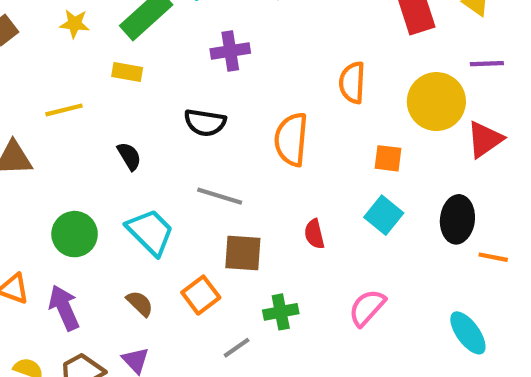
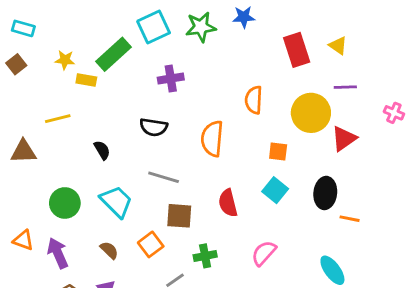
yellow rectangle: (127, 72) -> (86, 80), moved
red semicircle: (314, 234) -> (228, 203), size x1.4

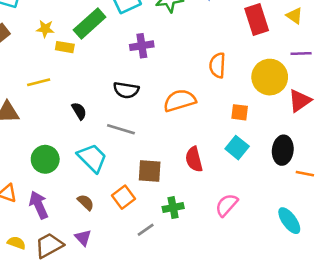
orange semicircle: (212, 139) -> (180, 101), turned 68
gray line: (164, 177) -> (121, 129), moved

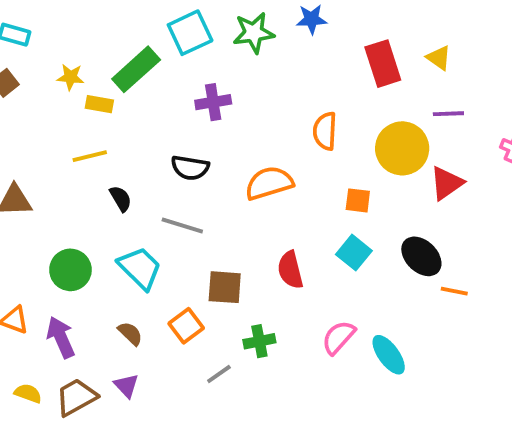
yellow line: (39, 82) -> (90, 156), moved
black ellipse: (283, 150) -> (421, 256), turned -52
cyan ellipse: (289, 221) -> (389, 355), moved

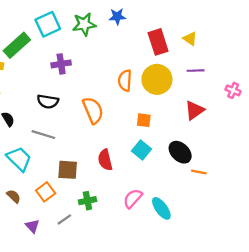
yellow circle: (402, 148) -> (157, 79), moved
orange semicircle: (269, 183) -> (93, 110), turned 84
purple triangle: (126, 386) -> (32, 226), moved

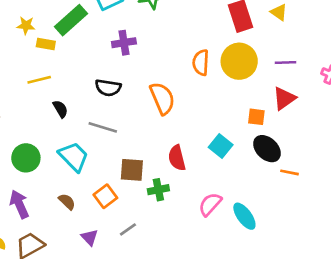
purple line: (196, 71) -> (286, 63), moved
orange square: (144, 120) -> (256, 117), moved
green cross: (87, 201) -> (158, 190), moved

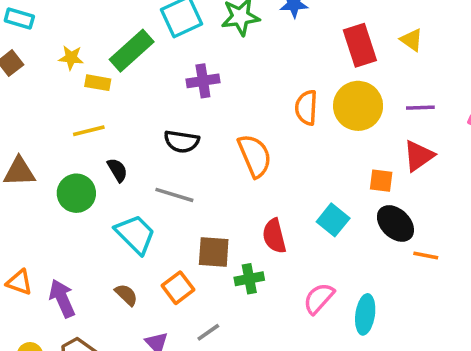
green circle: (26, 158) -> (76, 193), moved
cyan ellipse: (244, 216) -> (365, 314), turned 44

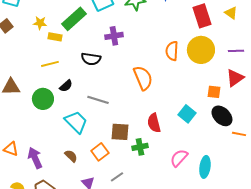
black semicircle: (182, 141) -> (91, 59), moved
black semicircle: (117, 170) -> (66, 86), turned 80

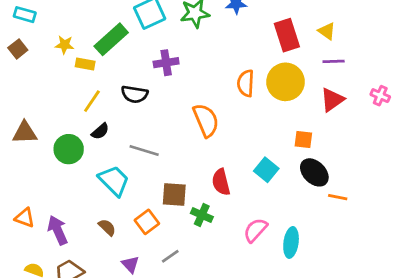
purple line: (236, 51) -> (334, 61), moved
yellow line: (50, 64) -> (92, 101), moved, turned -42
red triangle: (235, 78) -> (332, 100), moved
green cross: (140, 147) -> (202, 215), turned 35

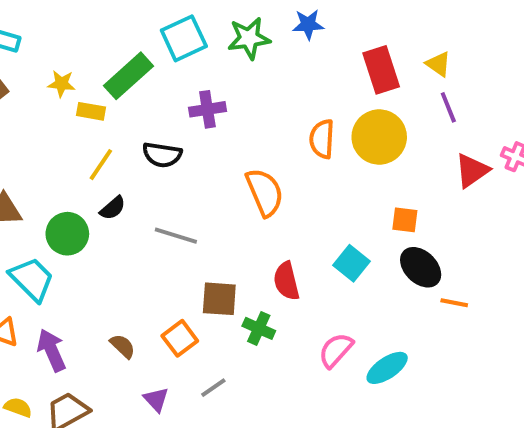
purple line: (334, 61) -> (448, 107), turned 70
red triangle: (332, 100) -> (472, 171), moved
cyan trapezoid: (114, 181) -> (32, 279), moved
cyan ellipse: (291, 242) -> (387, 368), turned 48

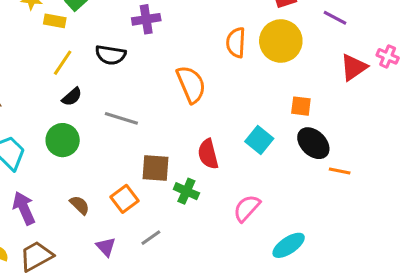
purple line: (448, 107) -> (335, 18), turned -40
green circle: (67, 234) -> (63, 140), moved
cyan ellipse: (387, 368) -> (289, 245), moved

